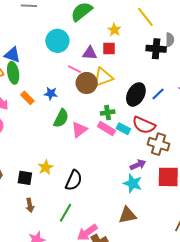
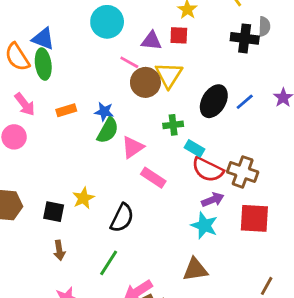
yellow triangle: (103, 77) -> (169, 75), turned -40
blue star: (51, 94) -> (104, 112), moved
orange rectangle: (27, 98) -> (66, 110), moved, turned -64
red semicircle: (144, 125) -> (208, 170), moved
pink rectangle: (106, 128) -> (153, 178), moved

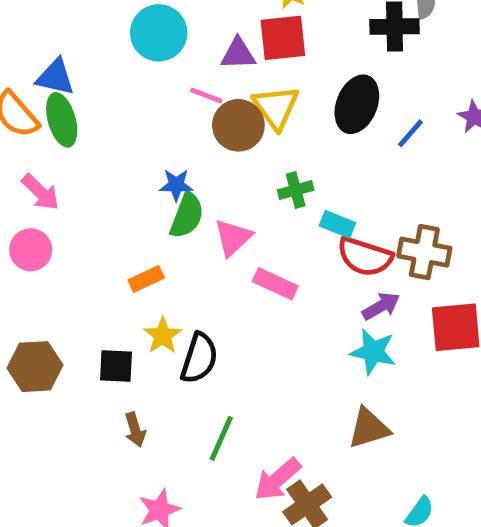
red square: (179, 35) -> (283, 38), size x1.5
black ellipse: (214, 101) -> (357, 104), moved
orange rectangle: (66, 110) -> (146, 279), moved
black semicircle: (122, 218) -> (199, 358), moved

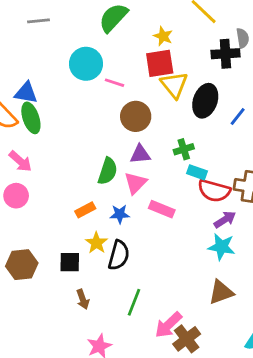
purple triangle: (238, 54) -> (140, 154), moved
pink line: (206, 95) -> (114, 83), moved
yellow triangle: (276, 107) -> (174, 85), moved
blue star: (176, 185) -> (120, 214), moved
green cross: (296, 190) -> (184, 149), moved

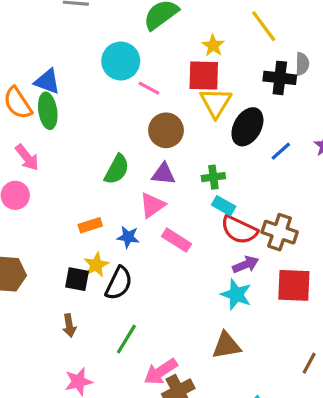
green semicircle: (108, 171) -> (117, 169), moved
black square: (70, 262) -> (77, 279), moved

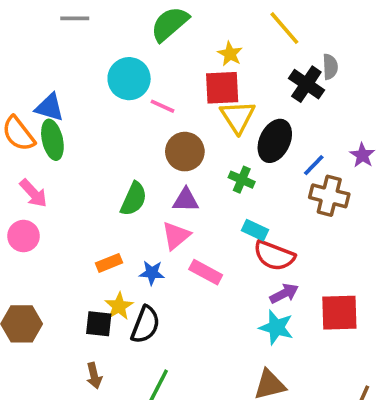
black cross: (280, 78) -> (306, 84), turned 32
green cross: (213, 177) -> (242, 180), moved, turned 35
brown cross: (280, 232) -> (329, 196), moved

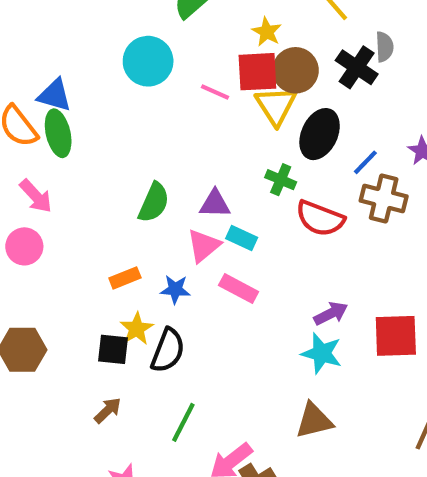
pink line: (163, 106) -> (215, 92), moved
brown circle: (185, 152) -> (295, 70), moved
cyan rectangle: (255, 230) -> (242, 238), moved
red semicircle: (274, 256) -> (320, 218), moved
brown arrow: (94, 376) -> (108, 410), turned -120

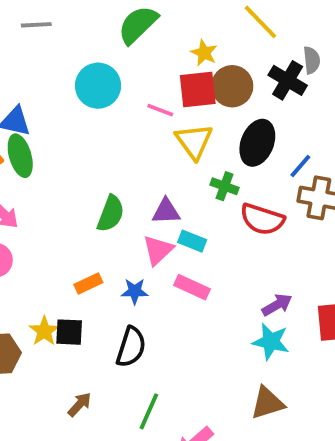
yellow triangle: (276, 106) -> (194, 141), moved
yellow star: (137, 329) -> (44, 331), moved
black square: (113, 349) -> (69, 332), moved

